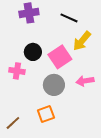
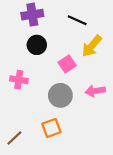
black circle: (33, 52) -> (37, 45), moved
pink square: (60, 57) -> (67, 64), size x0.7

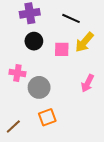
pink square: (67, 64) -> (62, 49), moved, turned 35
pink arrow: (95, 91) -> (87, 83), turned -54
gray circle: (60, 95) -> (39, 87), moved

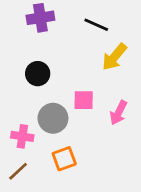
black circle: (34, 41) -> (38, 74), moved
pink square: (62, 49) -> (84, 100), moved
pink cross: (17, 73) -> (22, 136), moved

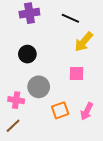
pink square: (84, 100) -> (77, 74), moved
pink arrow: (119, 113) -> (87, 111), moved
orange square: (64, 159) -> (60, 110), moved

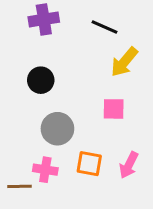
pink cross: (16, 100) -> (45, 170), moved
orange square: (60, 110) -> (89, 164), turned 30
brown line: (13, 126) -> (20, 186), turned 42

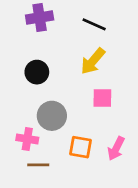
yellow arrow: (124, 62) -> (93, 61), moved
pink cross: (45, 170) -> (27, 139), moved
brown line: (20, 186) -> (38, 165), moved

